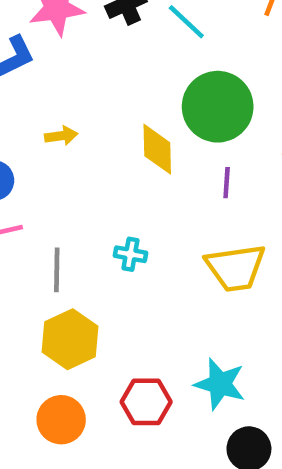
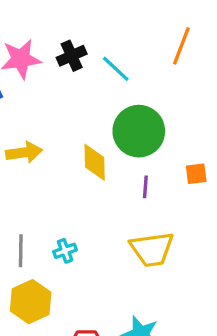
yellow arrow: (61, 136) -> (24, 152), size x1.5
cyan cross: (130, 254) -> (65, 251), moved, turned -30

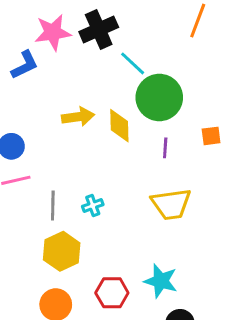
black cross: (72, 56) -> (99, 29), size x1.4
cyan line: (116, 69) -> (133, 63), moved
yellow arrow: (24, 152) -> (78, 117), moved

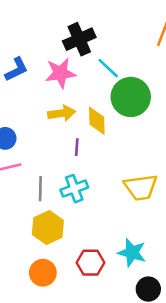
pink star: (53, 32) -> (60, 73), moved
purple line: (165, 148) -> (77, 147), moved
cyan cross: (93, 205) -> (74, 189), size x1.5

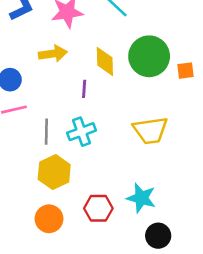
green circle: (131, 97) -> (149, 56), moved
yellow arrow: (62, 113) -> (53, 54), moved

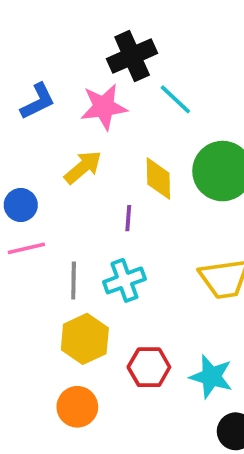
yellow arrow: (53, 54) -> (83, 167), turned -32
red hexagon: (98, 208) -> (149, 367), moved

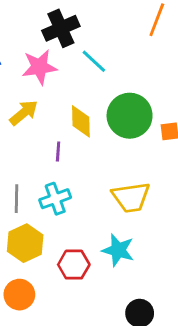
cyan star: (211, 377) -> (118, 250), moved

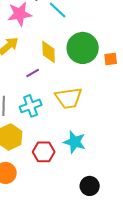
purple line: (58, 151) -> (33, 73), turned 56
yellow trapezoid: (131, 197) -> (69, 98), moved

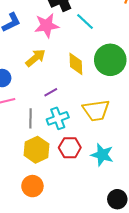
purple line: (33, 73) -> (51, 92), moved
red hexagon: (44, 152) -> (70, 148), moved

